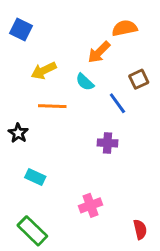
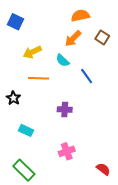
orange semicircle: (125, 28) -> (80, 16), moved
brown square: (139, 79) -> (102, 37), moved, turned -32
purple cross: (108, 143) -> (65, 110), moved
red semicircle: (140, 229) -> (103, 169), turned -40

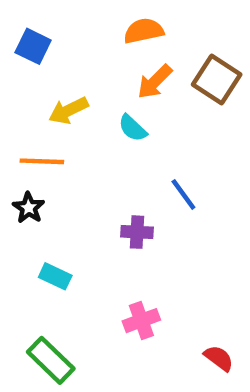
orange semicircle: (80, 16) -> (144, 31), moved
brown square: (102, 37) -> (217, 79), size x1.5
blue line: (87, 76) -> (183, 194), moved
orange line: (39, 78) -> (42, 161), moved

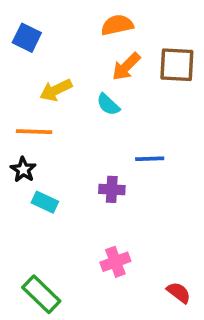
brown square: (217, 79) -> (177, 65), turned -30
blue line: (183, 194) -> (150, 159), turned -56
cyan rectangle: (55, 276) -> (45, 202), moved

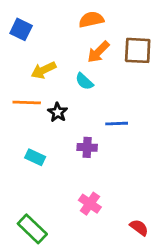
black star: (23, 170) -> (58, 112), moved
pink cross: (115, 262) -> (90, 204), turned -35

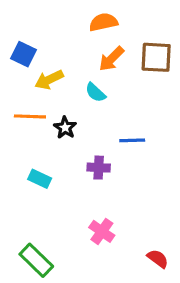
blue square: (21, 29) -> (24, 54), moved

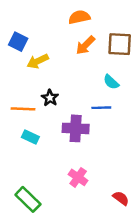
cyan semicircle: (95, 92) -> (111, 82), moved
orange line: (30, 116) -> (23, 109), moved
purple cross: (99, 168) -> (76, 128), size x1.5

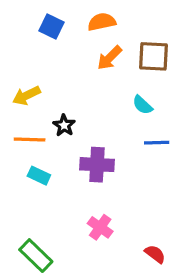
blue square: (18, 42) -> (51, 27), moved
yellow arrow: (38, 61) -> (26, 96), moved
blue line: (101, 108) -> (157, 143), moved

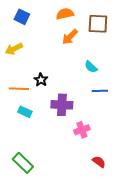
blue square: (51, 27) -> (22, 17), moved
brown square: (153, 56) -> (98, 24), moved
yellow arrow: (26, 96) -> (14, 49), moved
pink cross: (100, 227) -> (82, 130), moved, turned 35

